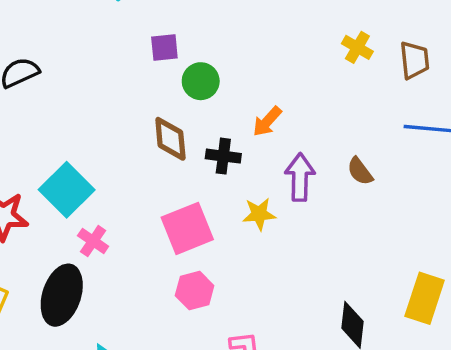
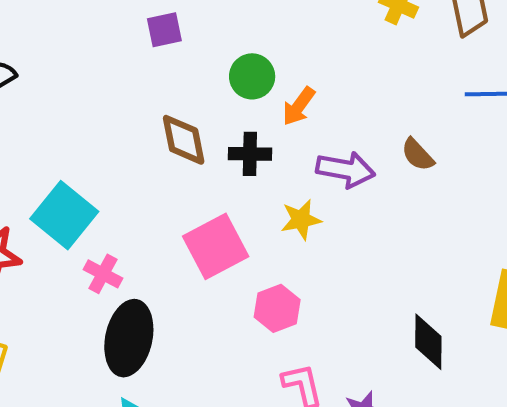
green circle: (201, 81) -> (252, 76), moved
purple arrow: (300, 177) -> (346, 170), turned 105
pink hexagon: (195, 291) -> (277, 308), moved
black ellipse: (62, 295) -> (129, 338), moved

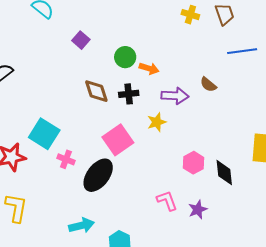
purple square: (164, 30) -> (81, 40), turned -30
orange arrow: (299, 106) -> (149, 68), turned -102
pink hexagon: (277, 308) -> (194, 163), moved
black ellipse: (129, 338) -> (98, 175), moved, turned 32

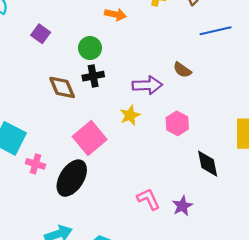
orange arrow: (149, 68) -> (115, 14), moved
black cross: (129, 94) -> (93, 76), moved
pink hexagon: (194, 163) -> (177, 123), moved

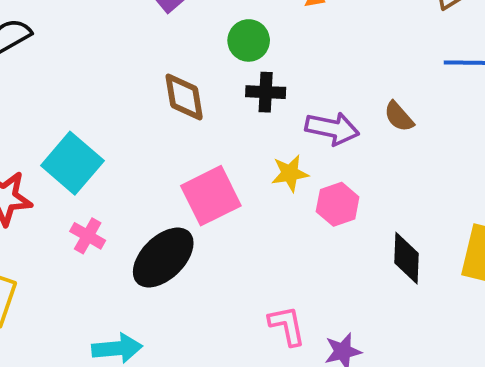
black cross: (93, 76) -> (266, 92), moved
pink hexagon: (177, 123) -> (338, 204), moved
pink cross: (36, 164) -> (88, 236), moved
black diamond: (208, 164) -> (407, 258), moved

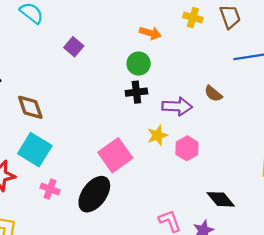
green circle: (249, 40) -> (139, 64), moved
brown diamond: (184, 97) -> (30, 107), moved
black diamond: (407, 258) -> (221, 199), moved, turned -32

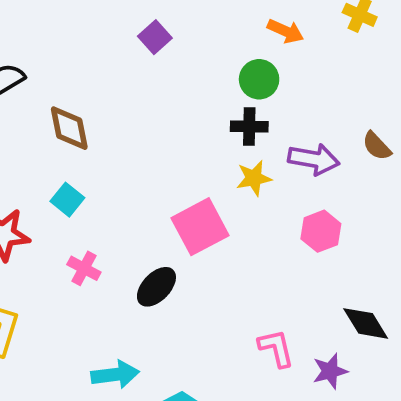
yellow star: (157, 135) -> (254, 178), moved
cyan square: (35, 150) -> (67, 200), size x0.6
black ellipse: (94, 194) -> (156, 287), size x0.7

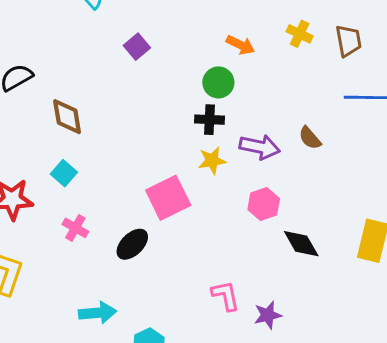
black diamond: (366, 323) -> (301, 244), moved

